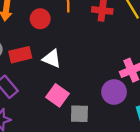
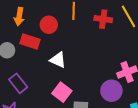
red rectangle: (20, 55) -> (30, 42), moved, turned 30

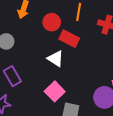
red rectangle: (30, 42) -> (69, 39), moved

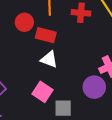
white triangle: (56, 59) -> (49, 59), moved

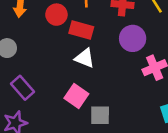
purple circle: (94, 87) -> (133, 38), moved

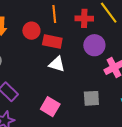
pink square: (76, 96) -> (50, 107), moved
gray square: (100, 115) -> (91, 98), moved

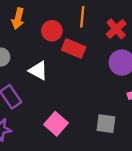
red cross: (84, 18) -> (116, 29), turned 36
white triangle: (57, 64) -> (38, 71), moved

